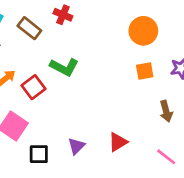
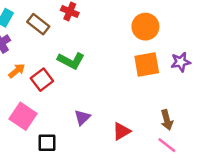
orange square: (145, 71) -> (147, 64), size x1.5
brown arrow: (166, 111) -> (167, 120), moved
purple triangle: (76, 146) -> (82, 117), moved

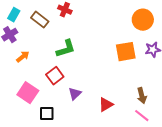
orange circle: (145, 27) -> (143, 20), moved
green L-shape: (71, 61) -> (66, 49), turned -45
red square: (42, 80) -> (55, 76), moved

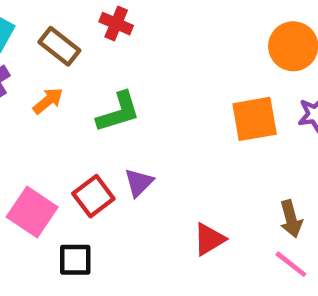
orange arrow: (23, 57) -> (48, 101), moved
red square: (55, 76) -> (93, 196), moved
purple triangle: (75, 94) -> (139, 182), moved

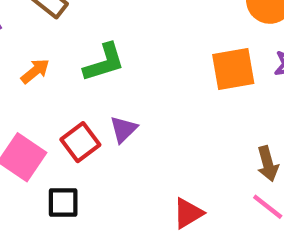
orange arrow: (48, 101) -> (35, 71), moved
red triangle: (209, 239) -> (188, 213), moved

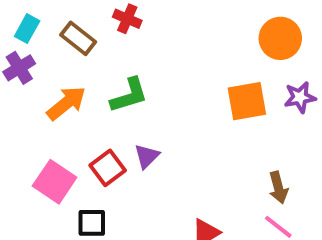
orange arrow: (35, 71) -> (66, 103), size x1.5

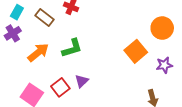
orange circle: (280, 38) -> (162, 28), moved
purple star: (300, 97) -> (164, 65), moved
orange square: (247, 101) -> (136, 51), turned -30

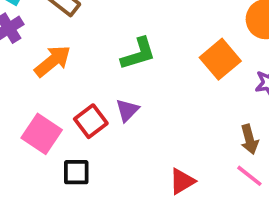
green L-shape: (72, 48) -> (138, 54), moved

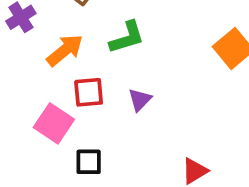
green L-shape: (138, 54) -> (127, 37), moved
red square: (91, 121) -> (89, 92), moved, turned 32

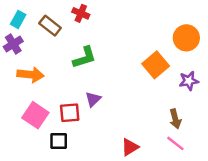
orange arrow: (65, 50) -> (30, 75), moved, turned 45
red square: (89, 92) -> (70, 113), moved

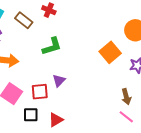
red triangle: (130, 147) -> (56, 120), moved

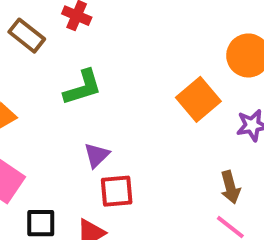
red square: (40, 92) -> (117, 191), moved

